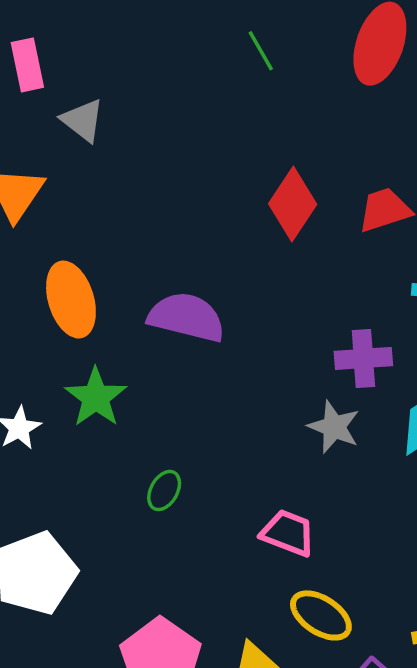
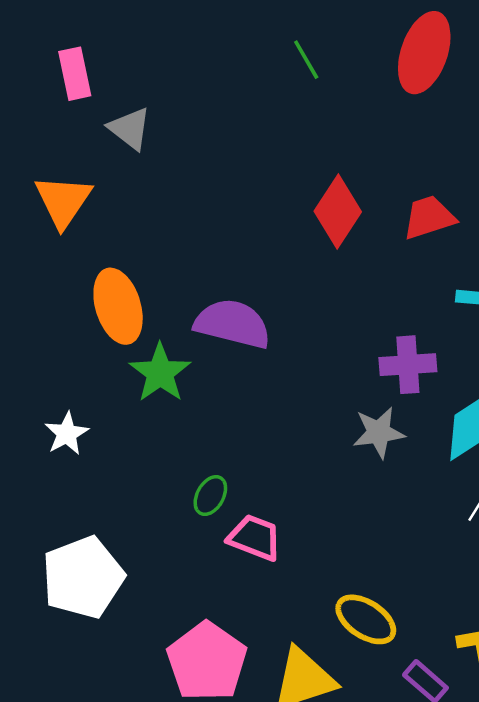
green star: (96, 397) -> (160, 373), moved
gray star: (334, 427) -> (379, 432), turned -30
pink trapezoid: (288, 533) -> (255, 538), moved

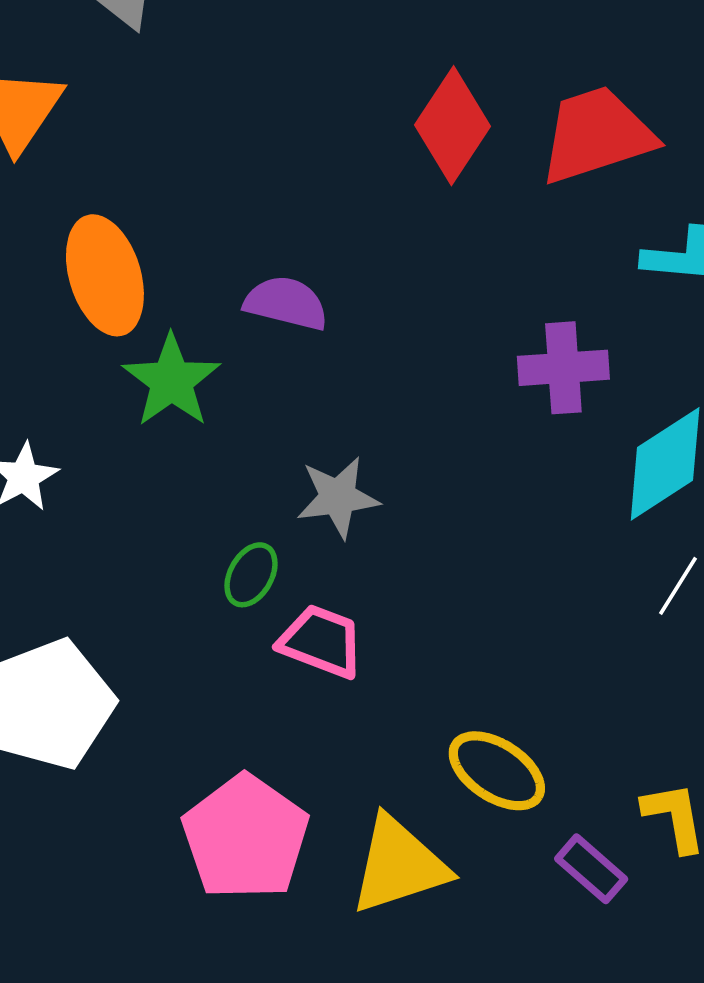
red trapezoid: (429, 217) -> (597, 135), size x1.4
purple semicircle: (233, 324) -> (286, 303), size x0.7
gray star: (379, 432) -> (338, 497), moved

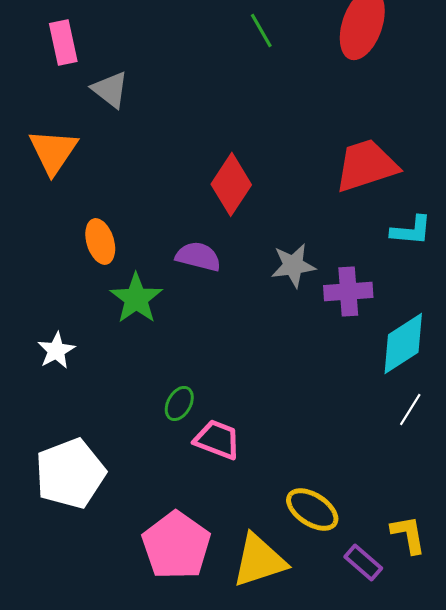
red diamond: (452, 126) -> (231, 184), moved
orange ellipse: (105, 275) -> (100, 241), size x0.7
gray star: (338, 497) -> (293, 265), moved

